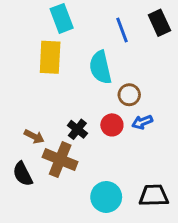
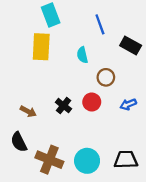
black rectangle: (159, 23) -> (131, 46), moved, turned -36
cyan semicircle: (100, 67) -> (82, 55), size x0.6
blue arrow: (142, 122) -> (128, 104), moved
brown cross: (60, 160) -> (49, 160), moved

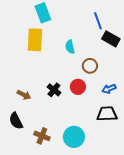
blue line: (100, 24) -> (98, 21), moved
brown cross: (49, 160) -> (42, 136), size x0.7
black trapezoid: (126, 160) -> (107, 114), moved

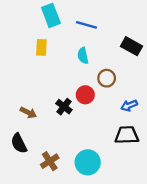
blue line: (98, 21) -> (86, 25), moved, turned -54
yellow rectangle: (35, 40) -> (41, 47), size x0.6
red circle: (78, 87) -> (85, 95), moved
brown cross: (42, 136) -> (50, 161), turned 35

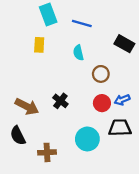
red circle: (85, 95) -> (102, 103), moved
brown arrow: (28, 113) -> (27, 106), size x1.5
brown cross: (50, 161) -> (47, 152), turned 30
cyan circle: (88, 162) -> (87, 139), moved

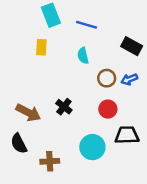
blue arrow: (122, 100) -> (129, 79), moved

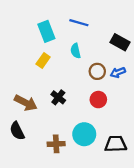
cyan rectangle: (51, 15) -> (46, 31), moved
yellow rectangle: (41, 47) -> (43, 61), moved, turned 32
black trapezoid: (127, 135) -> (116, 144), moved
brown cross: (50, 161) -> (56, 144), moved

